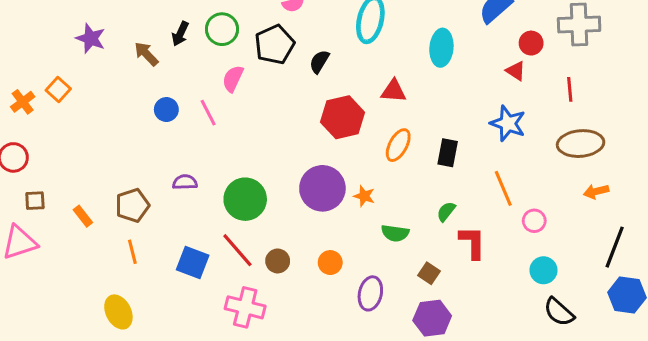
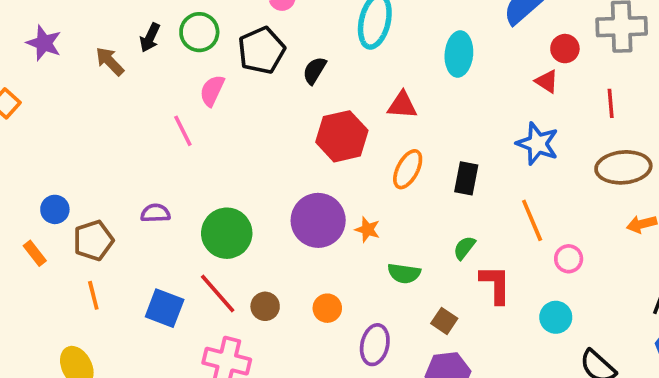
blue circle: (166, 110) -> (55, 209), moved
cyan circle: (543, 270) -> (556, 317), moved

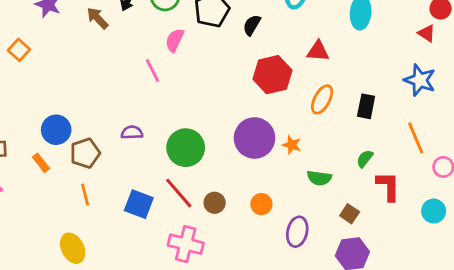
blue circle: (55, 209) -> (56, 130), size x1.4

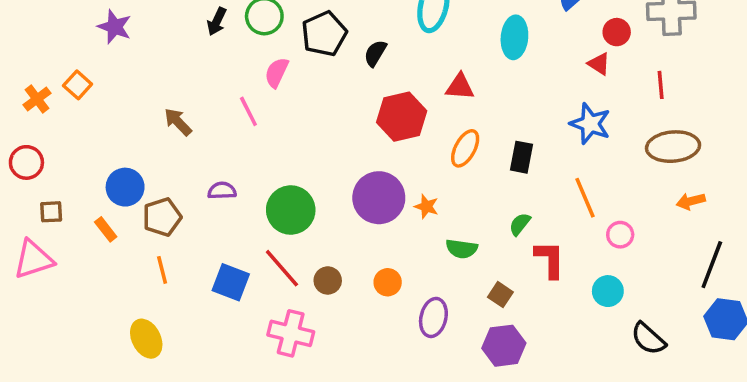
brown arrow: (97, 18) -> (178, 122), moved

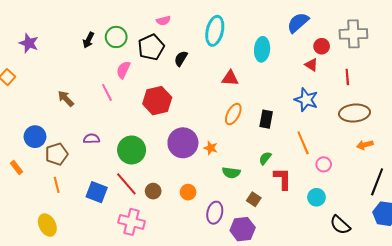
red hexagon: (402, 117) -> (157, 101), moved
orange rectangle: (106, 229) -> (16, 167), moved
purple hexagon: (504, 346) -> (243, 229), moved

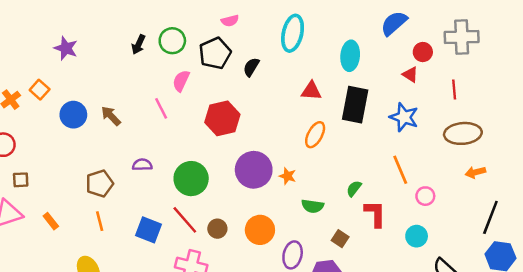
black rectangle: (266, 119) -> (355, 105), moved, size x1.6
blue circle: (35, 137) -> (73, 115), moved
orange rectangle: (16, 167) -> (51, 221), moved
orange circle: (188, 192) -> (260, 230), size x1.5

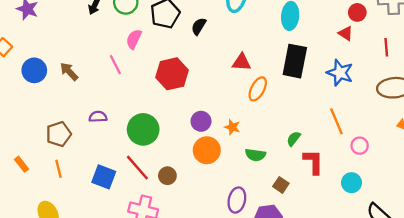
red triangle: (311, 91) -> (242, 62), moved
purple circle: (254, 170) -> (201, 121), size x0.6
orange rectangle: (51, 221) -> (22, 164), moved
orange circle: (260, 230) -> (207, 150), moved

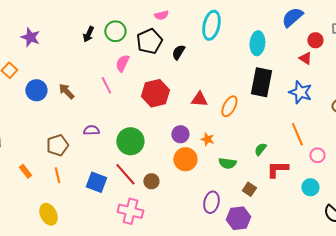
red triangle: (242, 62) -> (199, 99), moved
red L-shape: (313, 162) -> (277, 169), turned -90

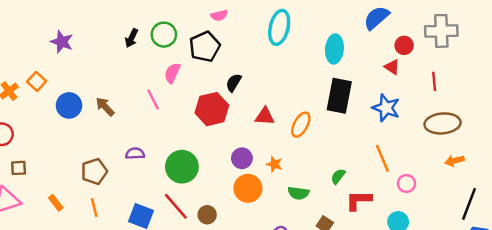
black semicircle: (178, 52) -> (234, 83), moved

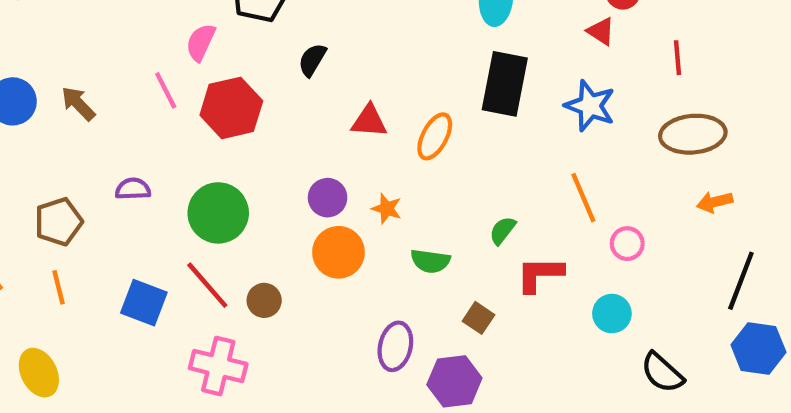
red hexagon: (212, 109) -> (231, 108), moved

